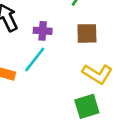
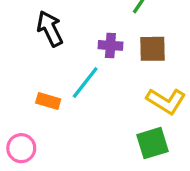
purple cross: (43, 31) -> (110, 45), moved

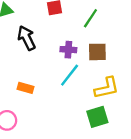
cyan line: (85, 83) -> (70, 75), moved
yellow L-shape: (166, 101) -> (107, 88), turned -44

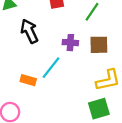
cyan line: (70, 75) -> (51, 68), moved

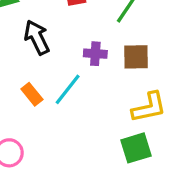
orange rectangle: (28, 80) -> (32, 94), moved, turned 35

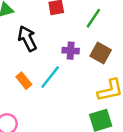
brown square: (136, 57) -> (101, 53), turned 30

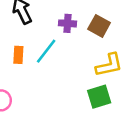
orange rectangle: (24, 81) -> (18, 55), turned 42

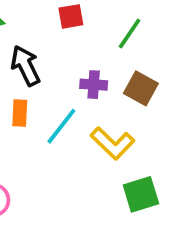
orange rectangle: (18, 55) -> (20, 113), moved
yellow L-shape: (109, 65) -> (113, 143), moved, turned 56

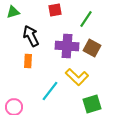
purple cross: (94, 85) -> (67, 46), size x1.6
cyan line: (61, 126) -> (50, 91), moved

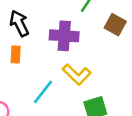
brown square: (92, 48) -> (115, 25), moved

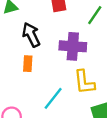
yellow L-shape: (77, 74) -> (84, 82), turned 40

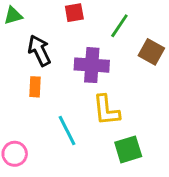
cyan line: (53, 98) -> (67, 131), turned -65

